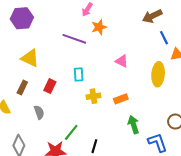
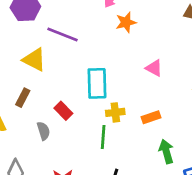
purple line: (74, 39) -> (63, 35), moved
cyan rectangle: (79, 75) -> (97, 83), size x1.6
red rectangle: (50, 86) -> (63, 111), moved, turned -72
green line: (71, 132) -> (103, 137), moved, turned -36

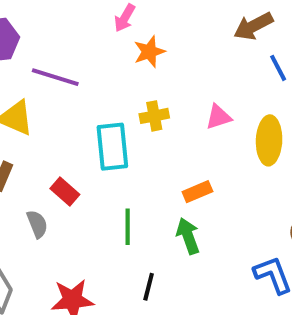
pink triangle: (154, 68) -> (219, 117), moved, turned -42
yellow cross: (115, 112) -> (154, 116), moved
green arrow: (166, 152) -> (188, 236), moved

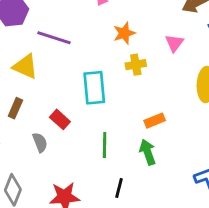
orange star: (149, 52) -> (124, 33), moved
yellow cross: (154, 116) -> (136, 65), moved
pink triangle: (219, 117) -> (174, 43), moved, turned -36

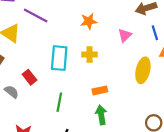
yellow cross: (136, 65) -> (90, 55), moved
gray semicircle: (40, 142) -> (12, 92), turned -40
green arrow: (148, 152) -> (101, 115), moved

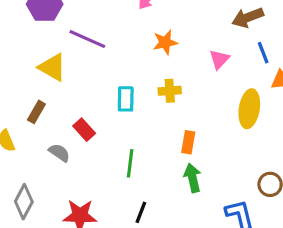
cyan rectangle: (59, 58) -> (126, 99), size x0.7
orange rectangle: (100, 90) -> (188, 142), turned -64

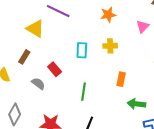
green arrow: (192, 178) -> (136, 104), moved, turned -72

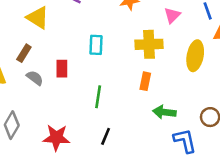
yellow cross: (110, 46) -> (149, 44), moved, size x1.5
red rectangle: (55, 69) -> (62, 69), turned 40
gray semicircle: (38, 84) -> (35, 78), moved

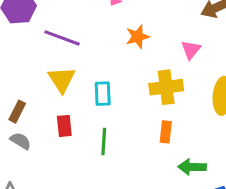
yellow triangle: (38, 18) -> (62, 80), moved, turned 30
gray semicircle: (35, 78) -> (20, 141), moved
green line: (98, 97) -> (104, 141), moved

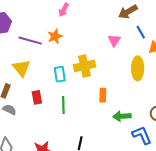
orange star: (138, 37) -> (55, 36), moved
yellow triangle: (62, 80) -> (21, 68), moved
yellow cross: (166, 87) -> (84, 66), moved

